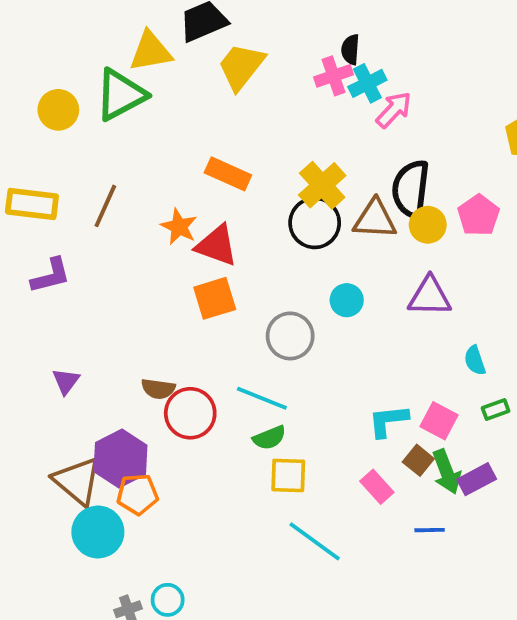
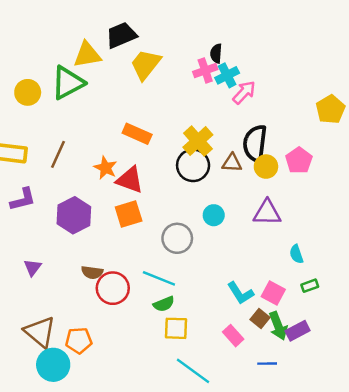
brown triangle: (375, 219) -> (232, 163), size x0.7
cyan L-shape: (388, 421) -> (240, 293), turned -116
purple hexagon: (120, 458) -> (74, 215), moved

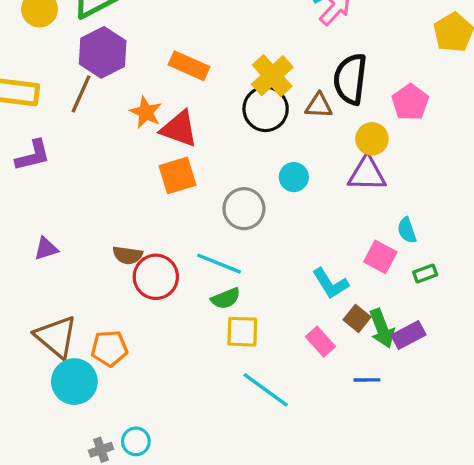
yellow circle: (266, 167) -> (372, 139), moved
purple hexagon: (74, 215) -> (103, 52), moved
purple triangle: (33, 267) -> (46, 249), turned 36
pink square: (273, 293) -> (380, 257), moved

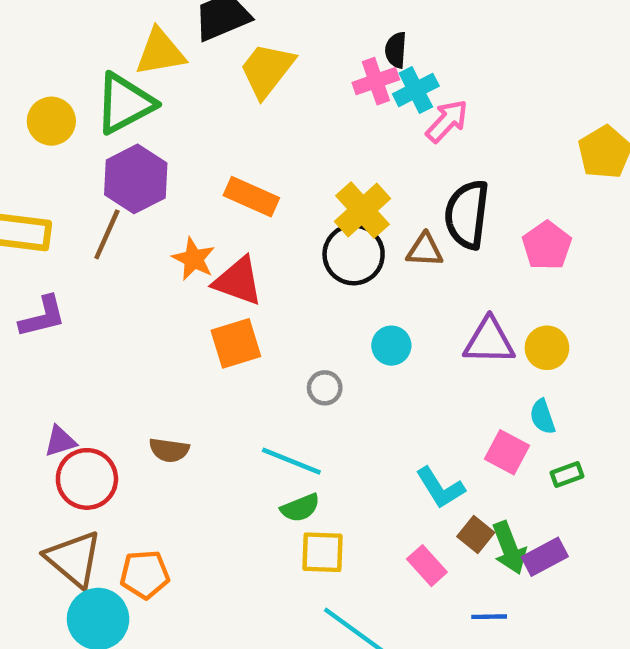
yellow circle: (372, 139) -> (547, 348), moved
gray circle: (244, 209) -> (325, 388), size x0.6
red circle: (156, 277) -> (87, 479), moved

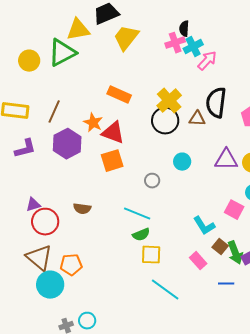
purple hexagon: (136, 179) -> (67, 144), moved

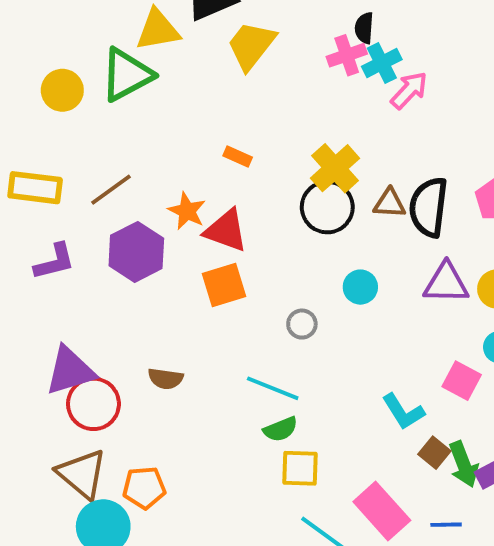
orange rectangle: (119, 95) -> (238, 157), size x0.6
black semicircle: (216, 103) -> (429, 207), moved
brown line: (54, 112) -> (111, 190), turned 30
purple triangle: (33, 205) -> (70, 371), size x1.8
pink rectangle: (198, 261) -> (382, 511), moved, size x1.6

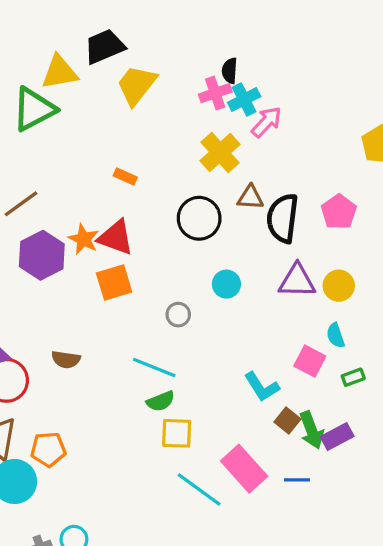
yellow cross: (335, 168) -> (220, 152), moved
brown triangle: (390, 203) -> (250, 197), moved
orange star: (187, 211) -> (84, 239), moved

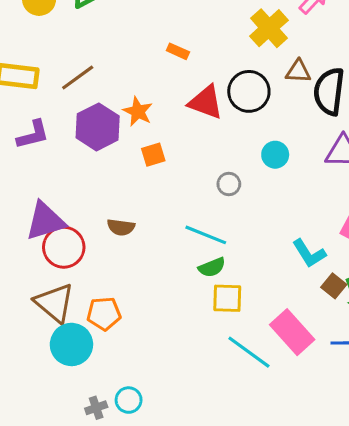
red triangle: (116, 238) -> (206, 102), moved
orange square: (114, 282) -> (153, 155), moved, size x0.7

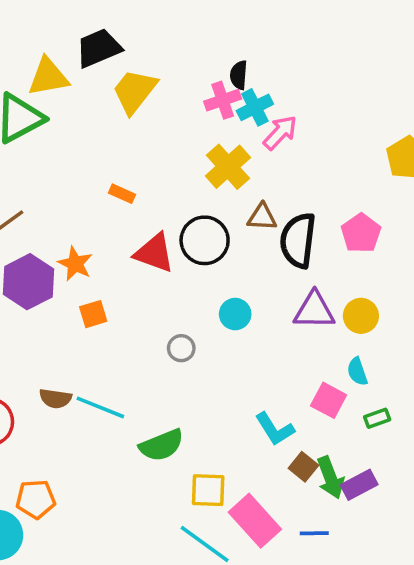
cyan line: (206, 235) -> (100, 407), moved
green semicircle: (212, 267) -> (161, 445), size x1.4
yellow square: (227, 298) -> (208, 490), moved

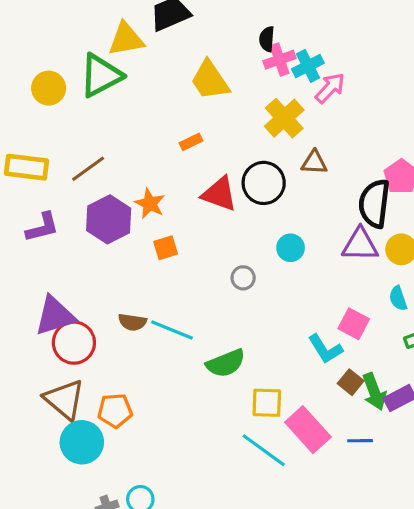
black semicircle: (239, 75) -> (267, 39), moved
yellow trapezoid: (135, 91) -> (210, 80), moved, turned -72
orange rectangle: (122, 194) -> (191, 142), turned -50
black semicircle: (298, 240) -> (374, 204), moved
pink square: (329, 400) -> (354, 324), moved

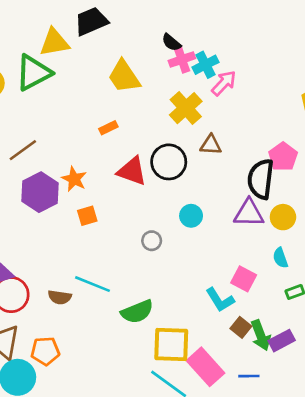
black semicircle: (267, 39) -> (171, 42), turned -54
brown semicircle: (132, 322) -> (60, 297), moved
yellow square: (267, 403) -> (171, 344), size x1.4

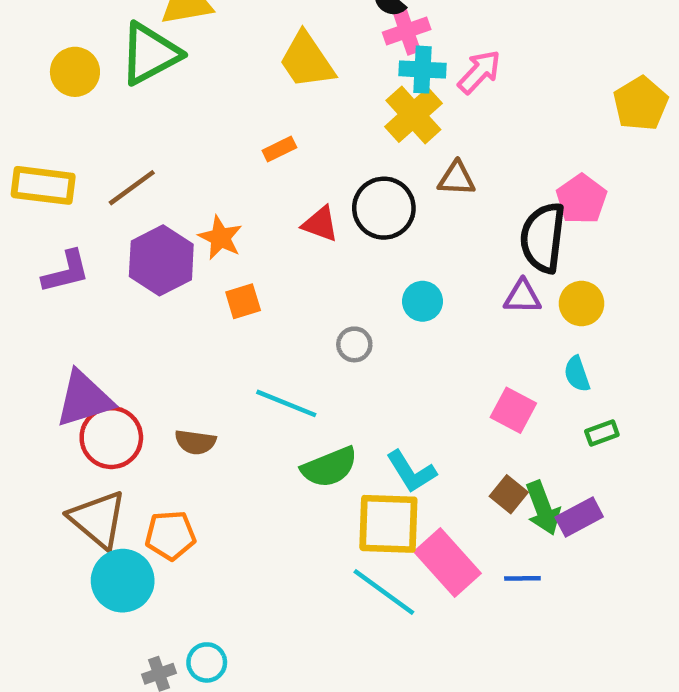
cyan cross: (205, 65) -> (423, 70), moved, turned 30
red triangle: (132, 171) -> (320, 224), size x0.7
purple triangle: (249, 213) -> (522, 297), size x0.7
cyan line: (93, 284) -> (286, 403), moved
cyan L-shape: (220, 300) -> (411, 472), moved

